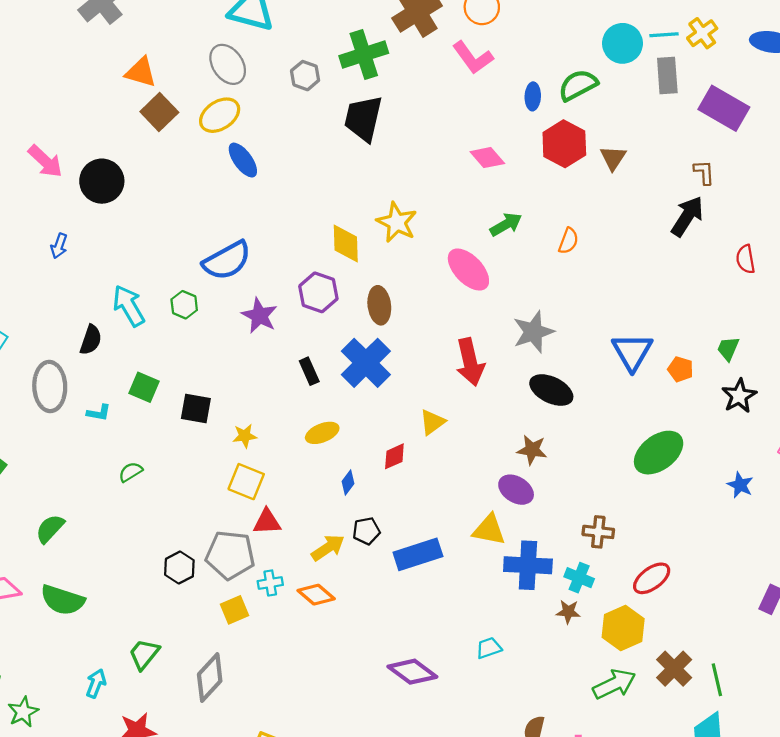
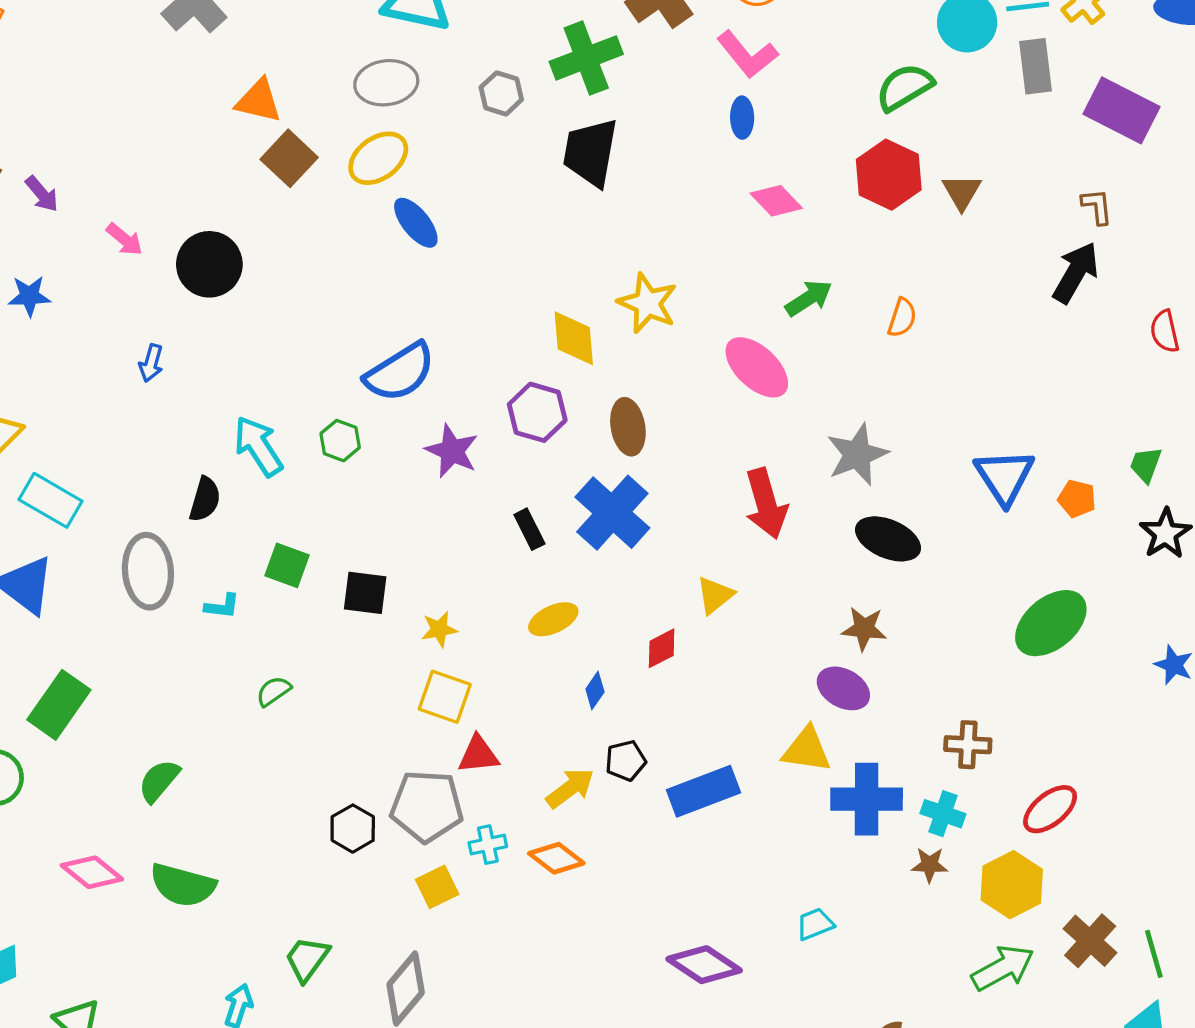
gray ellipse: (228, 64) -> (386, 83), turned -60
blue ellipse: (533, 96) -> (742, 118), moved
pink arrow: (45, 161) -> (125, 239), size x0.7

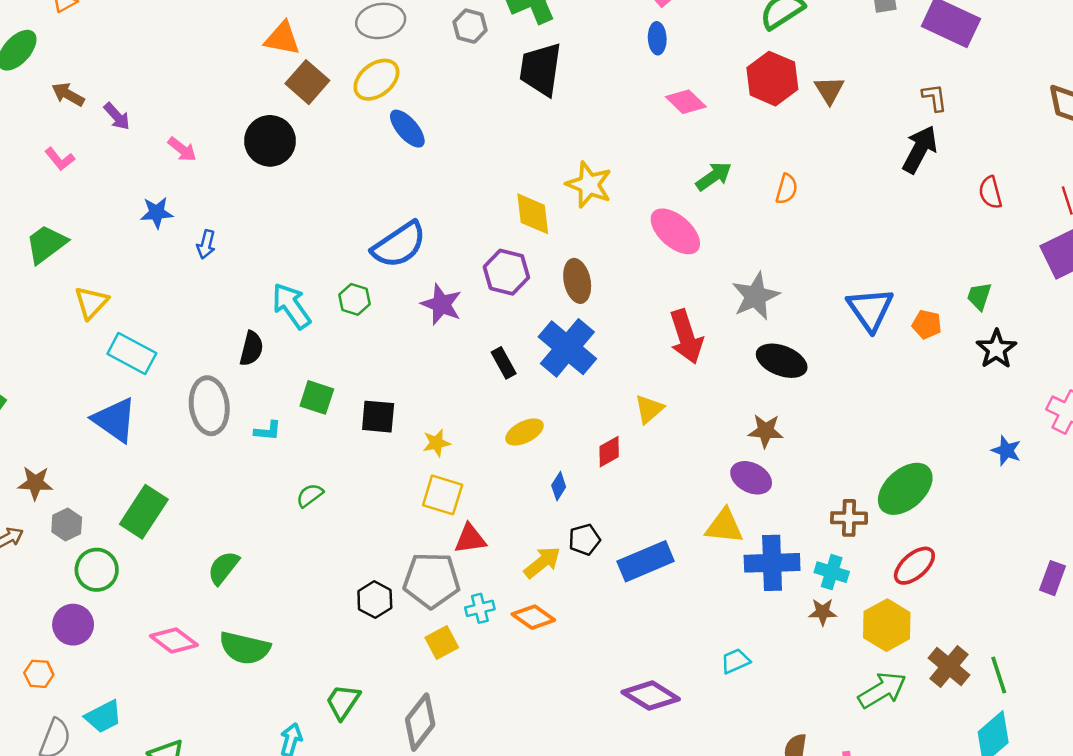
black circle: (209, 264) -> (270, 141), moved
blue star: (29, 296) -> (157, 213), moved
green ellipse: (1051, 623) -> (905, 489), moved

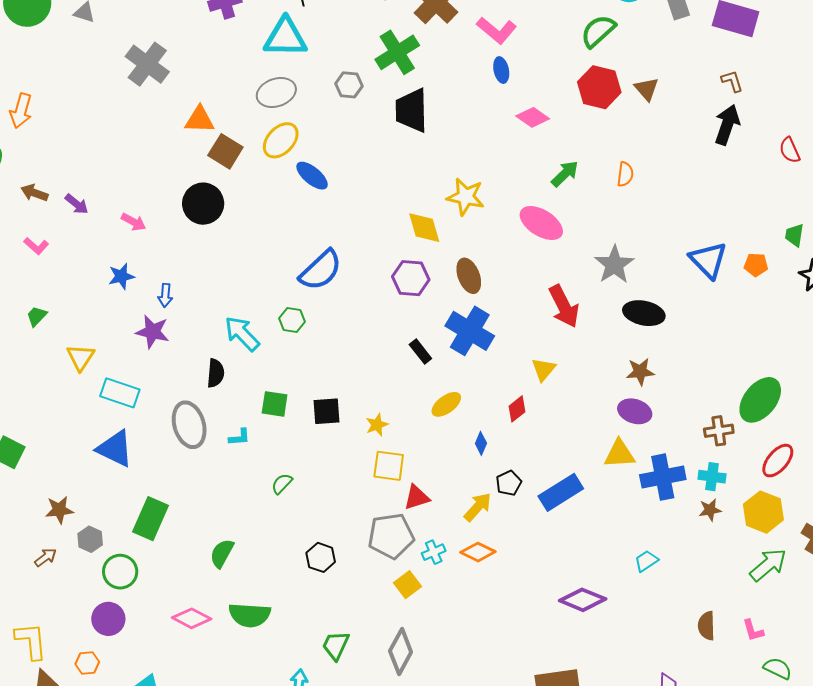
green trapezoid: (46, 244) -> (37, 316), size x0.6
purple star: (441, 304) -> (153, 332), moved
black hexagon: (375, 600) -> (321, 557), moved

